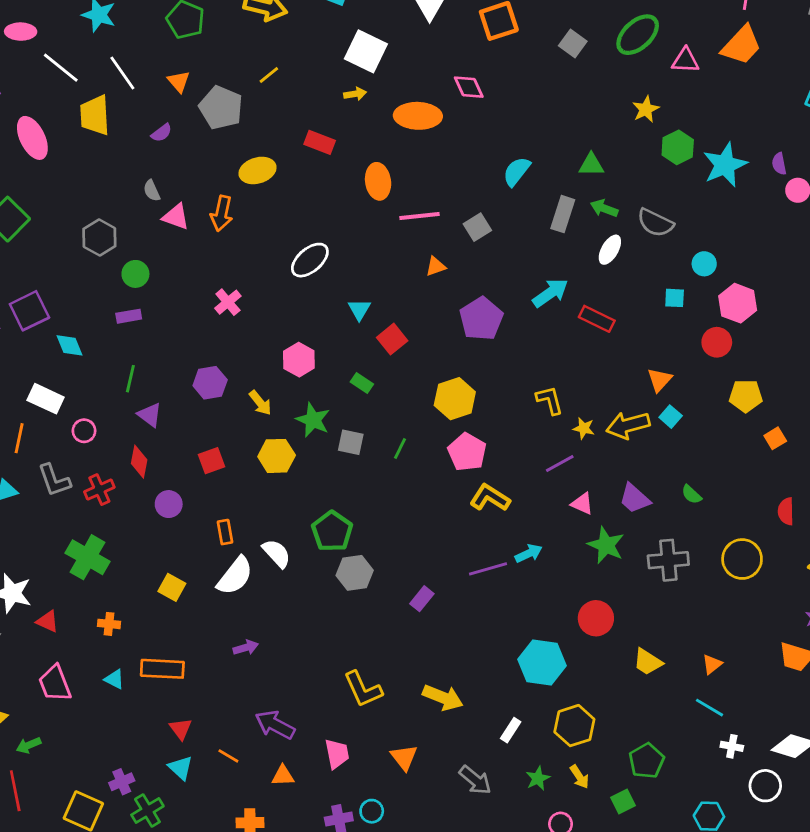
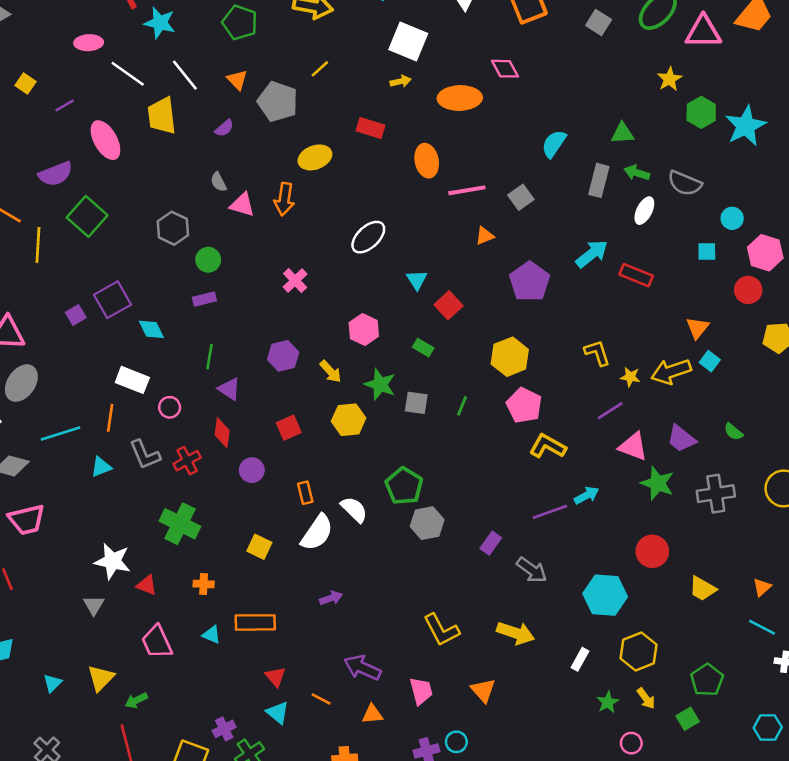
pink triangle: (685, 60) -> (703, 32), size x1.4
pink triangle: (582, 504) -> (633, 446), size x1.4
gray arrow: (475, 780) -> (532, 570), moved

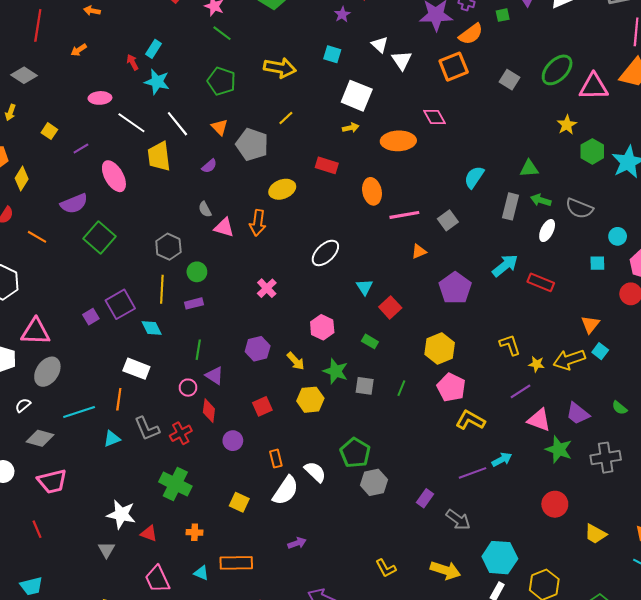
yellow line: (38, 245) -> (162, 289), moved
pink circle: (170, 407) -> (188, 388), moved
cyan hexagon: (605, 595) -> (500, 558), moved
yellow L-shape: (441, 630) -> (386, 568), size x0.7

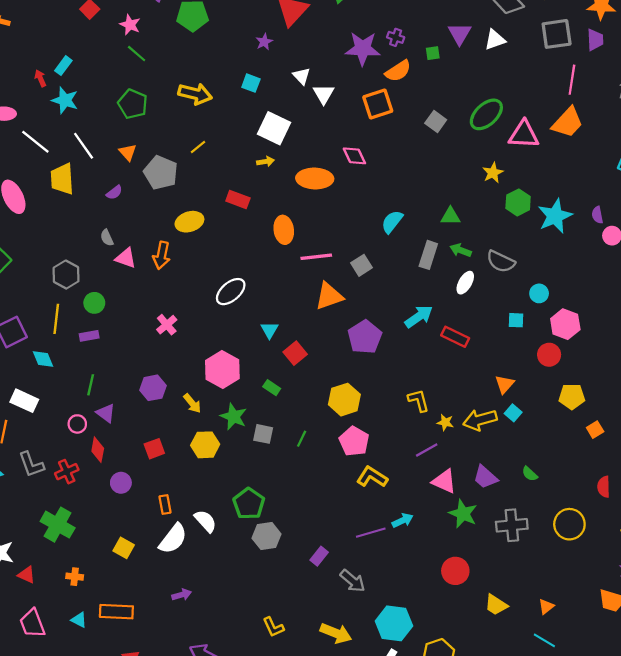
orange triangle: (419, 251) -> (329, 296), size x1.8
pink hexagon: (322, 327) -> (222, 369), size x1.4

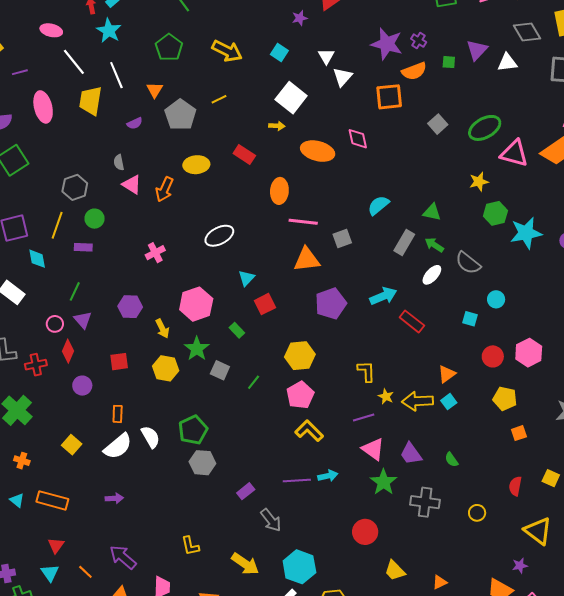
pink hexagon: (565, 324) -> (529, 353), moved
yellow circle: (569, 524) -> (477, 513), size x0.6

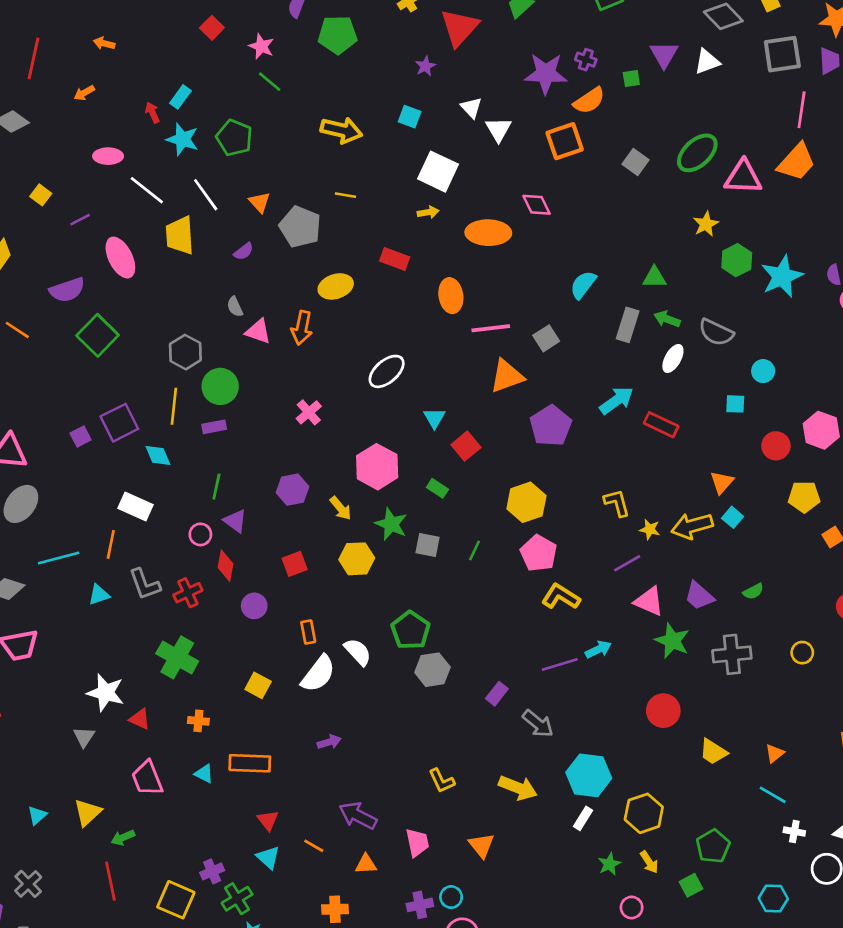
green pentagon: (169, 47) -> (234, 138), moved
yellow line: (219, 99) -> (345, 195), turned 49
green circle: (95, 219) -> (220, 386), size x1.4
green semicircle: (451, 460) -> (753, 591), turned -70

